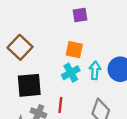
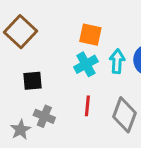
black square: (29, 85) -> (32, 81), size x0.6
red line: (60, 105) -> (87, 106), moved

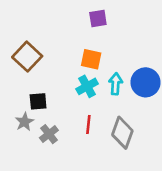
gray cross: (44, 116) -> (49, 134), turned 30
gray star: (21, 130) -> (24, 122), moved

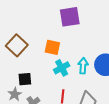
purple square: (98, 18) -> (70, 17), size x1.5
orange square: (91, 59) -> (52, 47), moved

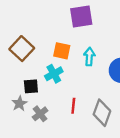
cyan arrow: (83, 66) -> (89, 57), moved
cyan cross: (62, 68) -> (54, 74), moved

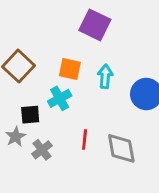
purple square: (81, 17) -> (95, 25), turned 35
gray diamond: (102, 113) -> (121, 148), turned -30

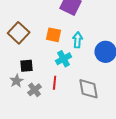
cyan cross: (60, 98) -> (64, 59), moved
red line: (85, 140) -> (55, 83), moved

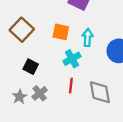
black square: (27, 66) -> (31, 67), turned 32
gray star: (17, 81) -> (20, 97), moved
red line: (55, 83) -> (71, 85), moved

